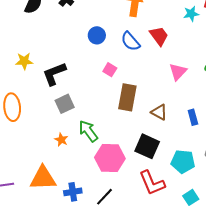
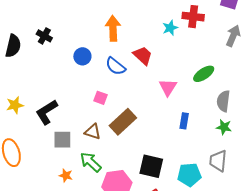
blue circle: (97, 35) -> (82, 56), moved
brown rectangle: (127, 97) -> (123, 122), turned 48
gray square: (65, 104) -> (62, 140), turned 36
brown triangle: (159, 112) -> (93, 132), moved
blue rectangle: (193, 117) -> (184, 121), moved, turned 35

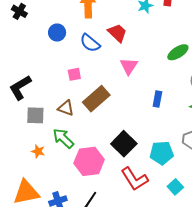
pink triangle: (168, 87) -> (129, 66), moved
pink square: (101, 98) -> (74, 74), turned -32
black square: (151, 166) -> (124, 144), turned 30

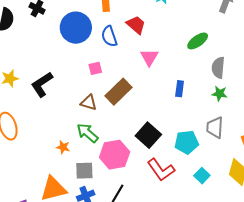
blue circle: (57, 32) -> (76, 28), size x1.8
blue semicircle: (90, 43) -> (109, 36), turned 35
gray square: (35, 115) -> (84, 171), moved

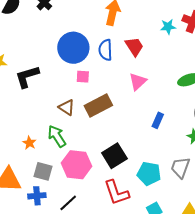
blue circle: (76, 28) -> (73, 48), moved

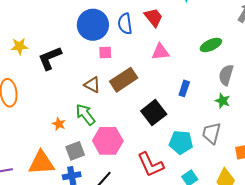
pink triangle: (138, 82) -> (160, 52), turned 42
black square: (114, 156) -> (154, 113), moved
gray square: (43, 171) -> (75, 151), turned -30

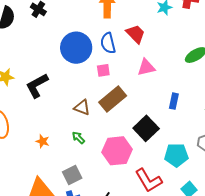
pink square: (105, 53) -> (103, 70), moved
green arrow: (85, 114) -> (78, 138), size x0.6
orange star: (59, 124) -> (43, 141), moved
pink hexagon: (108, 141) -> (117, 151), moved

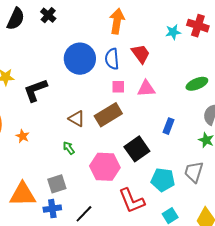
pink square: (103, 70) -> (118, 87), moved
orange star: (43, 141) -> (23, 136), moved

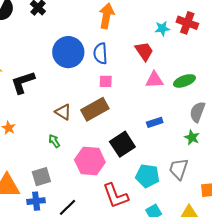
red trapezoid: (141, 54) -> (144, 51), moved
pink triangle: (146, 89) -> (154, 80), moved
blue rectangle: (168, 126) -> (155, 122), turned 49

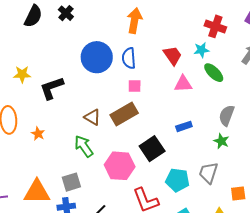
cyan star: (162, 28) -> (201, 50), moved
green ellipse: (184, 81) -> (214, 73), moved, turned 65
green arrow: (54, 141) -> (84, 146), size x1.6

